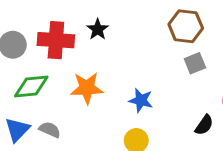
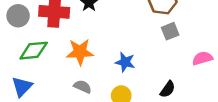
black semicircle: (204, 125) -> (168, 89), moved
gray semicircle: (50, 130) -> (83, 87), moved

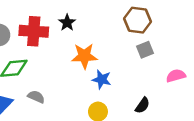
orange star: (80, 52) -> (84, 56), moved
gray semicircle: (83, 87) -> (36, 97), moved

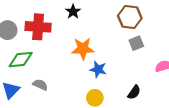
black star: (67, 23) -> (73, 12), moved

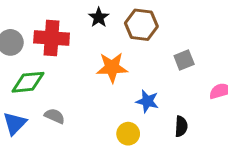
brown hexagon: (130, 17) -> (141, 25), moved
blue star: (98, 69) -> (147, 101), moved
black semicircle: (134, 92) -> (181, 126), turned -32

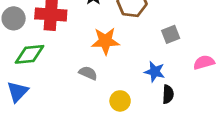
blue star: (147, 101) -> (155, 72), moved
gray semicircle: (55, 116) -> (88, 73), moved

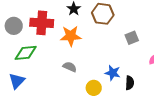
orange star: (105, 41) -> (71, 36), moved
blue star: (155, 72) -> (113, 73), moved

